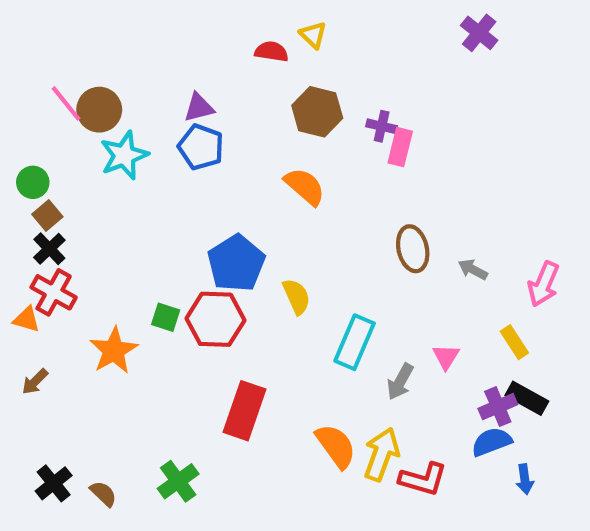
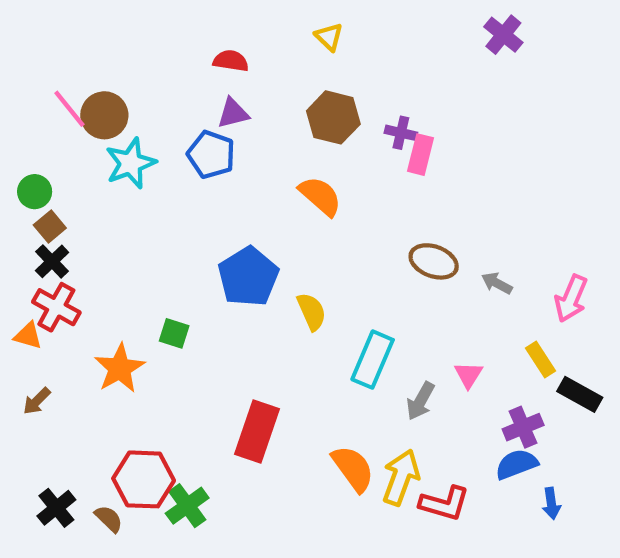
red semicircle: (272, 52) -> (231, 61), moved
purple triangle: (199, 108) -> (233, 113), moved
brown ellipse: (413, 249) -> (434, 261), turned -57
red hexagon: (215, 319) -> (144, 479), moved
black rectangle: (527, 398) -> (580, 394), moved

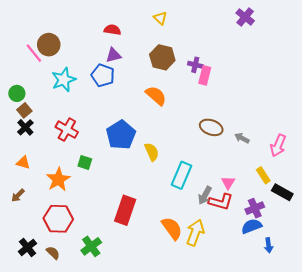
brown circle: (104, 115) -> (49, 45), moved
red cross: (56, 307) -> (67, 130), moved
orange triangle: (28, 336) -> (23, 162), moved
red hexagon: (144, 479) -> (58, 219), moved
red L-shape: (445, 503) -> (221, 202), moved

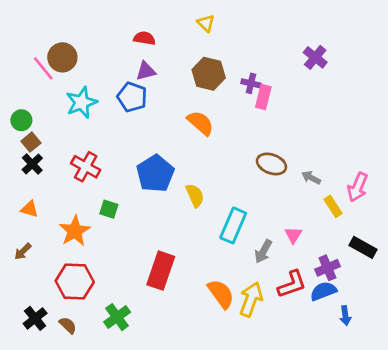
purple cross: (245, 17) -> (315, 57), moved
yellow rectangle: (263, 175) -> (333, 206), moved
red L-shape: (221, 202) -> (292, 284), moved, turned -35

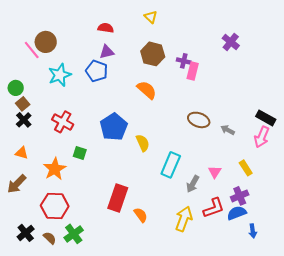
yellow rectangle: (333, 206) -> (246, 168), moved
black rectangle: (363, 247) -> (266, 118), moved
brown arrow: (23, 251) -> (17, 184), size x1.5
orange semicircle: (221, 294) -> (141, 215), moved, size x0.7
green cross: (117, 317) -> (74, 234), moved

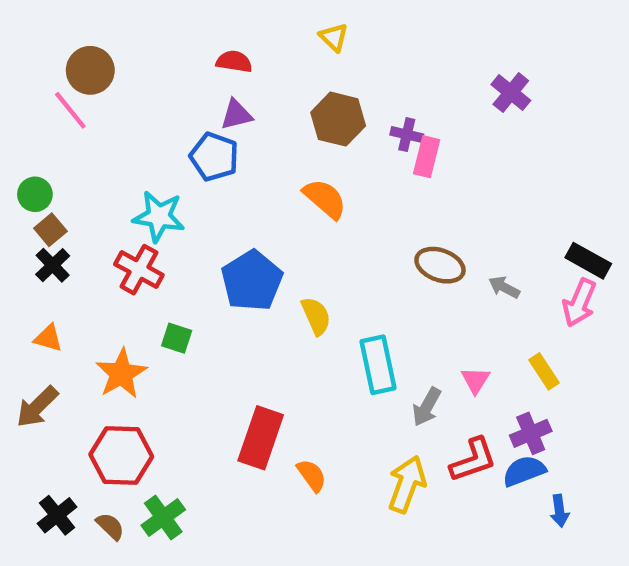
brown circle: (46, 42) -> (90, 70), moved
cyan star: (60, 75) -> (159, 216), moved, turned 30
cyan rectangle: (171, 165) -> (378, 365), turned -35

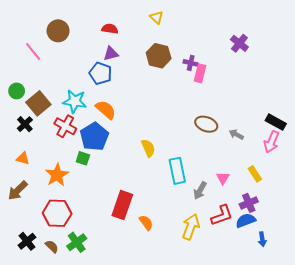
brown circle: (90, 70) -> (58, 31), moved
orange semicircle: (325, 199) -> (106, 110), moved
brown square: (50, 230) -> (38, 103), moved, size x1.6
blue pentagon: (252, 281) -> (94, 137), moved

